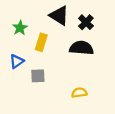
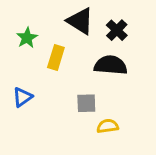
blue triangle: (17, 61) -> (22, 97), moved
gray square: (38, 76) -> (86, 103), moved

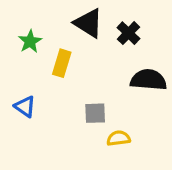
black semicircle: (111, 65) -> (149, 80), moved
blue triangle: (22, 97) -> (25, 107), turned -50

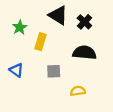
black semicircle: (149, 80) -> (84, 53), moved
gray square: (95, 113) -> (54, 71), moved

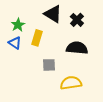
blue triangle: (16, 70) -> (15, 43), moved
yellow semicircle: (78, 91) -> (71, 83), size x1.5

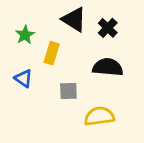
blue triangle: (15, 43) -> (24, 78), moved

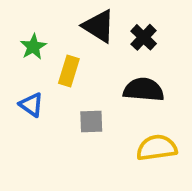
yellow semicircle: (99, 116) -> (157, 148), moved

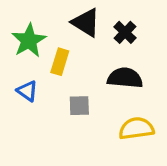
green star: (33, 47) -> (29, 41), size x1.5

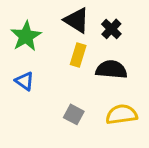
yellow rectangle: (60, 62) -> (78, 55), moved
gray square: (79, 106) -> (74, 114), moved, turned 30

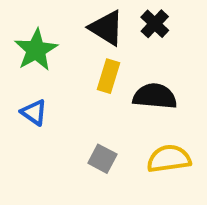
black cross: (111, 29) -> (155, 24), moved

